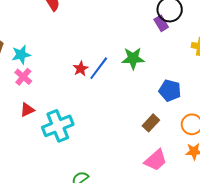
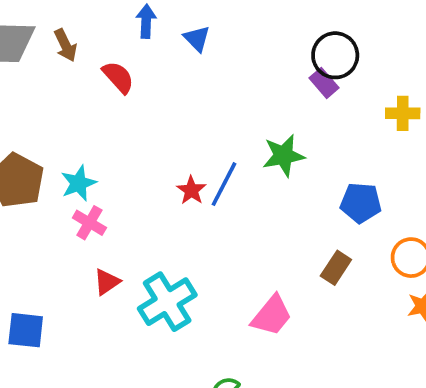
pink trapezoid: (156, 160) -> (272, 316), moved

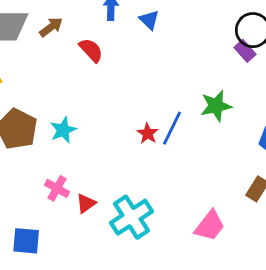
brown arrow: (65, 45) -> (51, 27), turned -100
pink cross: (89, 223) -> (57, 188), moved

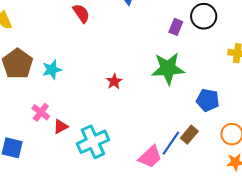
purple rectangle: (245, 51) -> (176, 27), moved, turned 56
green star: (216, 106) -> (168, 68), size x1.4
blue line: (172, 128) -> (171, 143), moved

